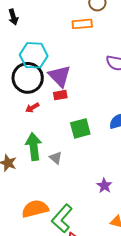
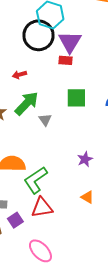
red arrow: (32, 108) -> (19, 75), moved
green arrow: (34, 147) -> (27, 103), turned 36

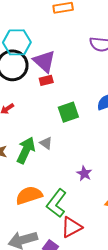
green arrow: (27, 103) -> (26, 150), moved
purple star: (85, 159) -> (84, 173), moved

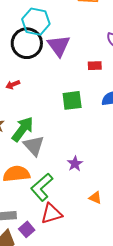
red rectangle: (46, 80) -> (95, 66), moved
gray triangle: (46, 143) -> (34, 146), moved, size x1.6

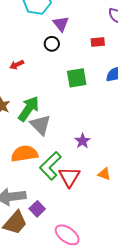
black circle: (27, 43) -> (52, 44), moved, size x0.5
purple triangle: (59, 46) -> (61, 24), size x0.7
red triangle: (52, 214) -> (69, 177), moved, turned -40

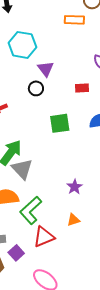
purple star: (82, 141) -> (75, 187), moved
orange triangle: (104, 174) -> (73, 220), moved, turned -40
red triangle: (69, 177) -> (44, 237), moved, turned 35

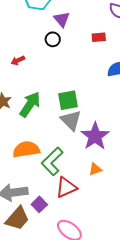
green square: (60, 123) -> (68, 100), moved
gray triangle: (22, 169) -> (71, 120), moved
purple star: (75, 187) -> (95, 136), size x1.8

